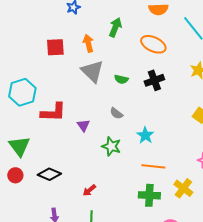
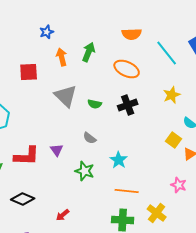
orange arrow: (88, 43) -> (62, 57), moved
red L-shape: (53, 112) -> (27, 156), moved

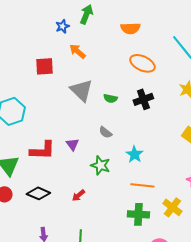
orange semicircle: (132, 34) -> (130, 28), moved
green arrow: (89, 52) -> (86, 14), moved
orange arrow: (62, 57) -> (77, 51), turned -36
red arrow: (63, 215) -> (78, 195), moved

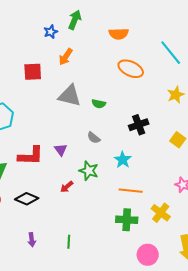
orange arrow: (77, 51) -> (66, 57), turned -96
gray triangle: (81, 90) -> (70, 96), turned -30
black cross: (143, 99) -> (139, 125), moved
red arrow: (78, 195) -> (67, 187), moved

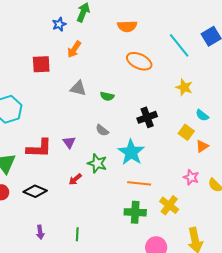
yellow star: (176, 95) -> (184, 87), turned -30
gray triangle: (70, 96) -> (78, 88), size x0.7
cyan star: (123, 160) -> (131, 152), size x1.5

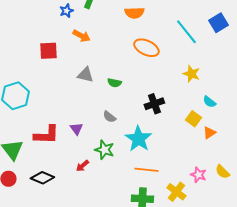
orange arrow: (74, 49) -> (81, 36), turned -96
pink star: (191, 177) -> (198, 175), moved

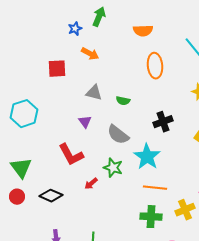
orange ellipse: (146, 48) -> (155, 66), turned 60
gray semicircle: (109, 117) -> (118, 135), size x1.6
purple triangle: (76, 129) -> (85, 122), moved
red L-shape: (46, 135) -> (71, 155), moved, turned 60
yellow cross: (176, 192) -> (185, 210), turned 30

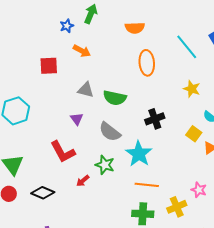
green semicircle: (123, 101) -> (115, 98), size x1.6

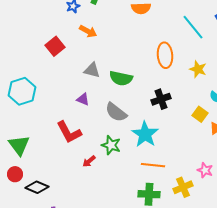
orange ellipse: (147, 63) -> (165, 55), moved
red square: (49, 66) -> (55, 46), turned -36
purple triangle: (77, 119) -> (83, 99), turned -32
black diamond: (43, 193) -> (37, 187), moved

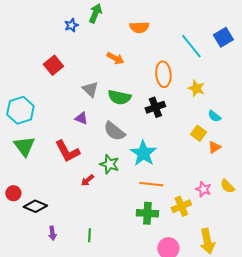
orange arrow: (88, 31) -> (115, 58), moved
gray triangle: (92, 70) -> (90, 89), turned 30
black cross: (161, 99) -> (155, 107), moved
green triangle: (19, 145) -> (24, 146), moved

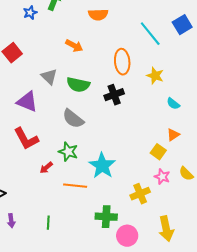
purple triangle: (81, 118) -> (27, 102), moved, size x1.6
yellow square: (198, 133) -> (158, 152), moved
cyan star: (143, 153) -> (102, 166), moved
orange line: (151, 184) -> (75, 186), moved
green cross: (147, 213) -> (106, 217), moved

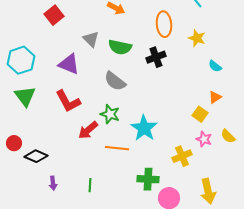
red arrow: (46, 168) -> (88, 130), size x1.5

